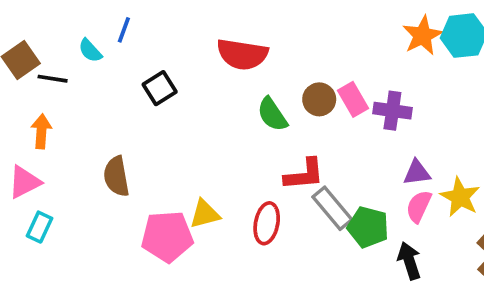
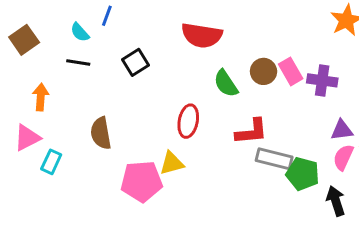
black line: (53, 79) -> (78, 62), moved
gray rectangle: (332, 208) -> (274, 159), turned -36
red ellipse: (267, 223) -> (188, 121), moved
cyan rectangle: (39, 227) -> (51, 162), moved

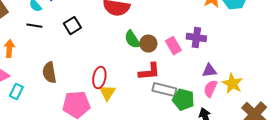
brown circle: (264, 71) -> (148, 44), moved
pink rectangle: (291, 71) -> (173, 46), moved
red ellipse: (188, 121) -> (99, 78), moved
yellow triangle: (172, 163) -> (107, 93), moved, turned -42

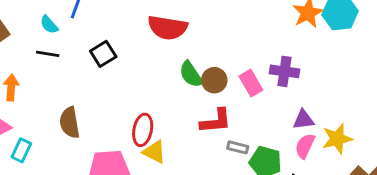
yellow star: (232, 84) -> (337, 139), turned 30
gray rectangle: (164, 90) -> (238, 147), size x0.6
yellow triangle: (107, 93) -> (154, 152), turned -36

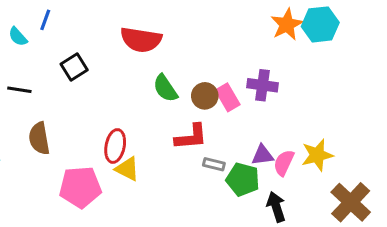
black line: (48, 54) -> (19, 90), moved
brown circle: (214, 80) -> (205, 96), moved
purple triangle: (303, 120) -> (263, 155), moved

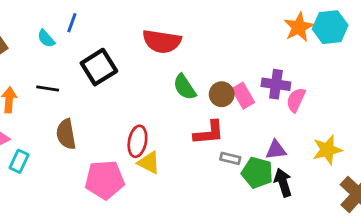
black square: (74, 67) -> (99, 67), size x1.4
pink semicircle: (284, 163) -> (296, 100), moved
black arrow: (276, 207) -> (283, 183), moved

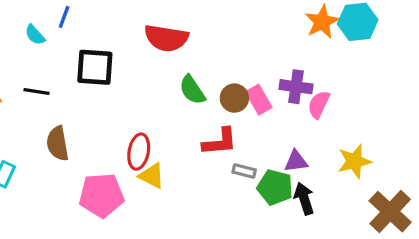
black square: (99, 67) -> (95, 67), turned 36

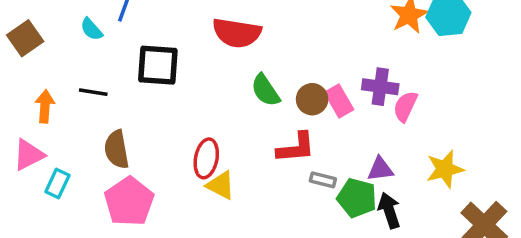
pink pentagon: (101, 195) -> (129, 201), moved, turned -30

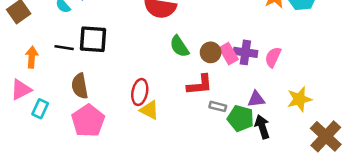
black square: (158, 65) -> (93, 39), moved
purple cross: (380, 87) -> (245, 52), moved

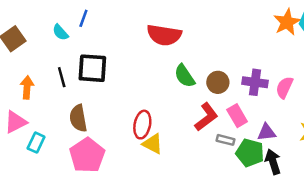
black line: (64, 48) -> (62, 77), turned 66
pink rectangle: (229, 54) -> (237, 116), moved
red L-shape: (200, 85) -> (206, 117), turned -32

